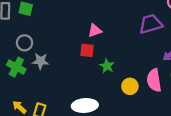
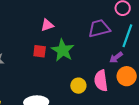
pink triangle: (95, 31) -> (47, 25), moved
green star: (107, 66) -> (63, 50), moved, size x1.6

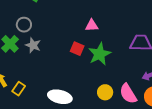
pink semicircle: (101, 81) -> (128, 94), turned -40

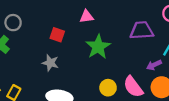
gray star: (33, 45) -> (50, 63), moved
red square: (77, 49) -> (57, 35), moved

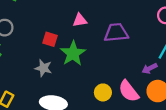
purple trapezoid: (142, 30) -> (116, 33), moved
green star: (98, 47) -> (73, 53), moved

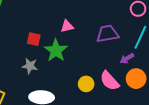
pink triangle: (80, 20) -> (67, 26), moved
purple trapezoid: (116, 33) -> (107, 34), moved

